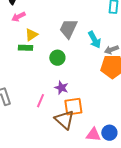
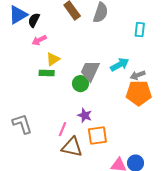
gray trapezoid: (68, 29) -> (90, 71), moved
cyan arrow: (94, 40) -> (120, 65), turned -90
brown triangle: (64, 120) -> (72, 147), moved, turned -30

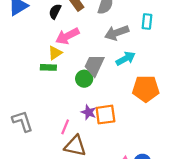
black semicircle: (34, 20) -> (55, 11), moved
pink arrow: (39, 40) -> (67, 36), moved, size x1.5
gray arrow: (138, 75) -> (117, 33), moved, size x1.5
orange square: (97, 135) -> (105, 115), moved

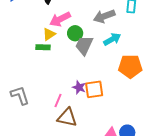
green circle: (84, 79) -> (75, 33), moved

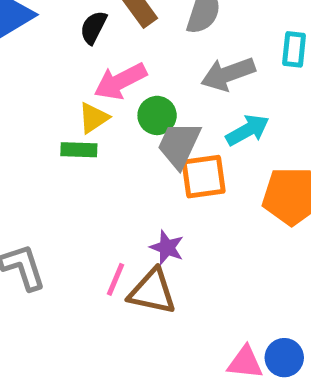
orange square: (94, 89) -> (204, 177), moved
brown triangle: (67, 118) -> (152, 292), moved

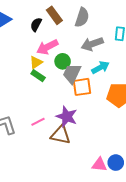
green rectangle: (79, 150) -> (38, 76), moved, turned 32
purple star: (167, 248) -> (67, 117), size x1.5
pink line: (115, 279) -> (38, 122), moved, turned 40

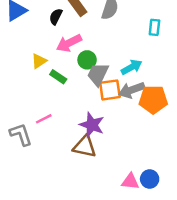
gray arrow: (92, 44) -> (132, 90), moved
yellow triangle: (36, 62) -> (39, 61), moved
pink line: (38, 122) -> (44, 119), moved

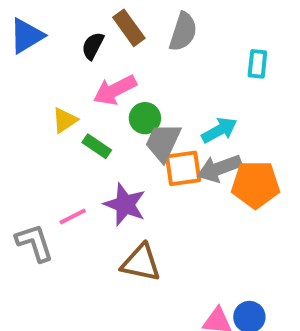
purple star: (92, 125) -> (125, 205), moved

